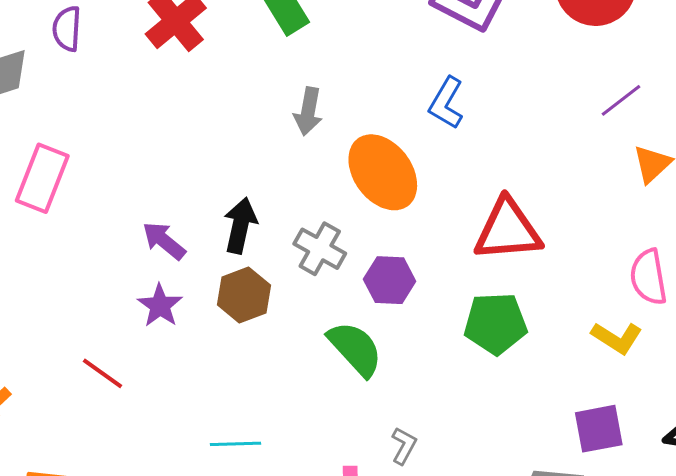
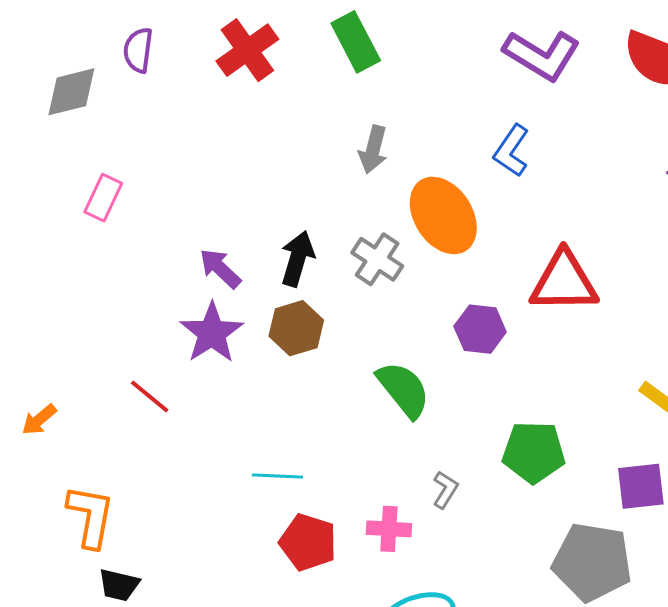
pink rectangle: (42, 178) -> (103, 198), size x0.7
gray cross: (320, 249) -> (377, 259), moved
purple hexagon: (390, 280) -> (480, 329), moved
purple star: (160, 306) -> (212, 333), size x1.4
green pentagon: (496, 323) -> (534, 452), moved

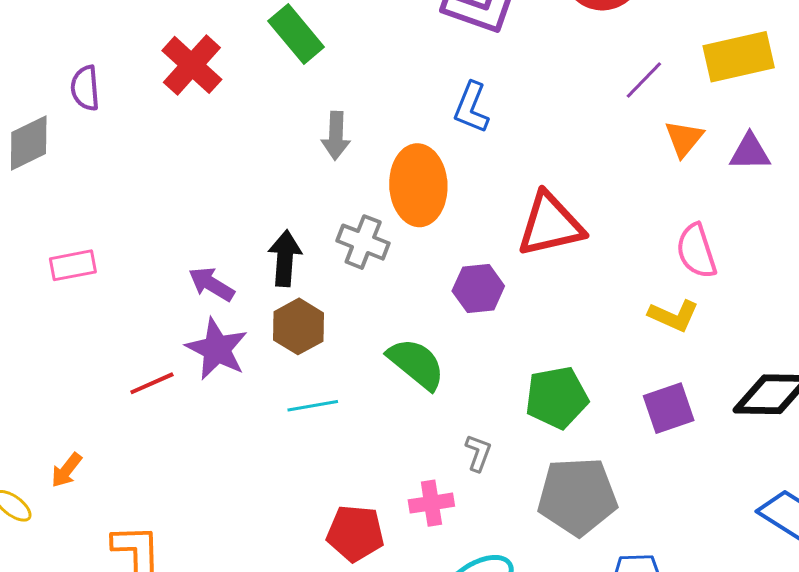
pink rectangle: (103, 198) -> (73, 265), moved, turned 66
orange ellipse: (443, 215) -> (418, 185), turned 42
red line: (150, 397) -> (152, 383), moved, turned -51
cyan line: (277, 476) -> (313, 406), moved
gray pentagon: (592, 562) -> (577, 496), moved

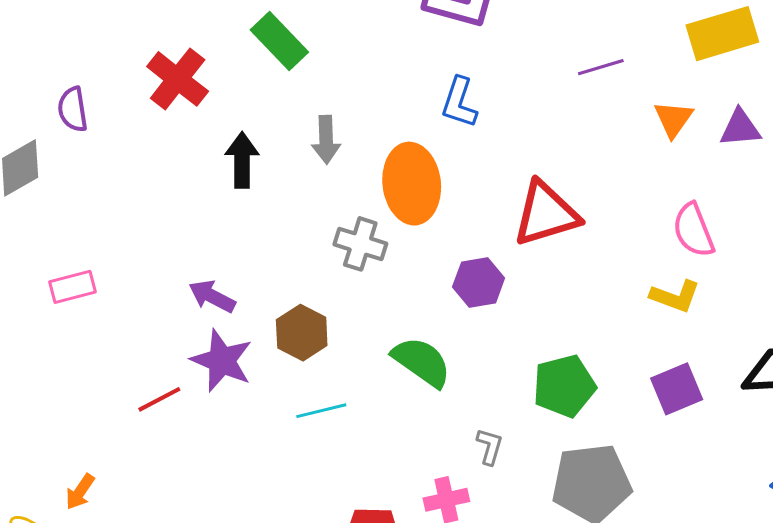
purple line: (644, 80) -> (601, 67), moved, turned 33
black arrow: (285, 258) -> (242, 160), moved

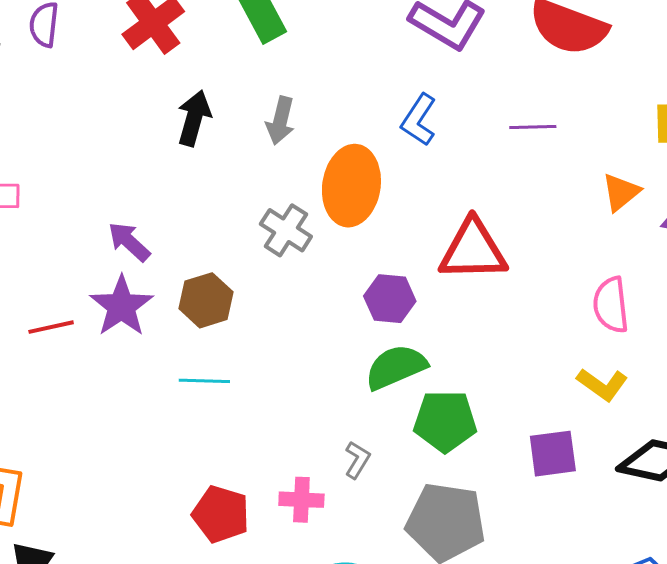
purple line: (601, 67) -> (533, 127), moved
yellow L-shape: (675, 296) -> (602, 384), moved
green semicircle: (422, 362) -> (396, 367), moved, turned -74

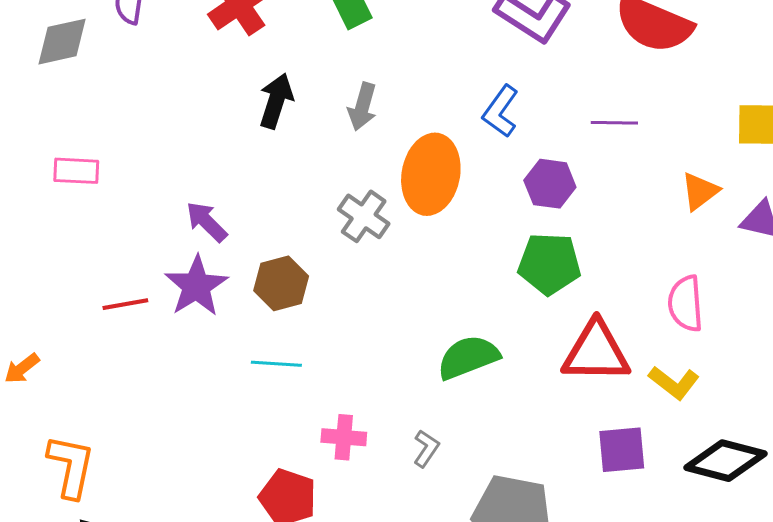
red triangle: (473, 250) -> (596, 352), moved
purple hexagon: (390, 299) -> (550, 184), moved
green pentagon: (445, 421) -> (549, 264), moved
pink cross: (301, 500) -> (344, 437), moved

